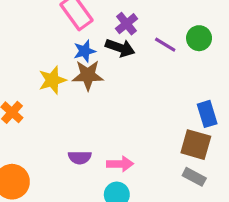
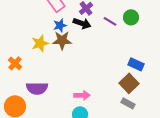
blue rectangle: (207, 114) -> (136, 64), turned -49
brown square: (196, 145) -> (129, 83), turned 30
purple semicircle: (80, 157) -> (37, 88), moved, size x1.5

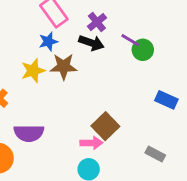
green circle: (131, 17) -> (143, 50), moved
blue star: (60, 25) -> (48, 41), moved
brown square: (129, 83) -> (105, 126), moved

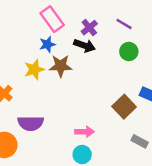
purple line: (130, 40) -> (124, 24), moved
brown square: (105, 126) -> (124, 107), moved

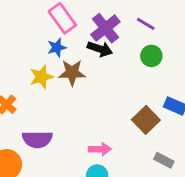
purple cross: (89, 28) -> (105, 28), size x1.5

